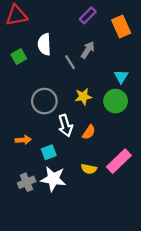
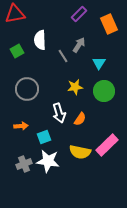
cyan triangle: (121, 77) -> (99, 63), moved
gray circle: (44, 101) -> (27, 89), moved
yellow semicircle: (89, 169) -> (80, 152), size x1.5

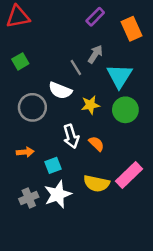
white semicircle: (40, 40) -> (60, 90), moved, turned -66
cyan triangle: (99, 63) -> (119, 76), size x1.6
orange semicircle: (80, 119) -> (96, 144), turned -80
white star: (48, 161) -> (58, 194), turned -30

